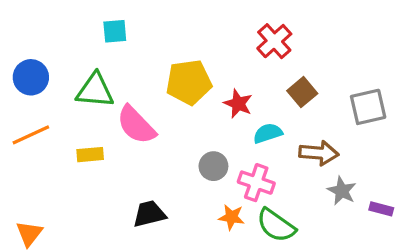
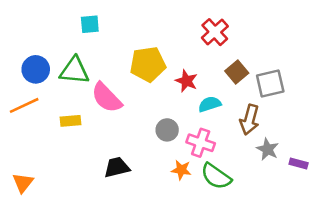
blue circle: (31, 77) -> (36, 69), moved
gray square: (368, 107) -> (270, 84), moved
brown arrow: (319, 153) -> (250, 120), turned 100

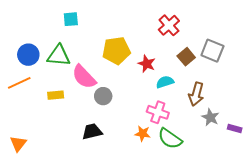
gray square: (270, 84) -> (212, 51), moved, turned 35
gray circle: (167, 130) -> (103, 96), moved

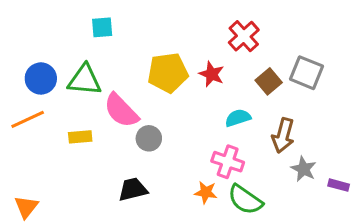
red star: (147, 64) -> (212, 74), moved

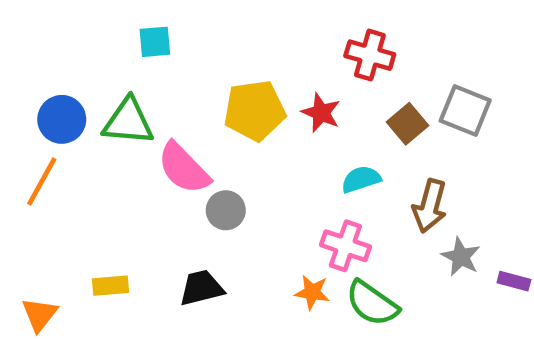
red cross: (244, 36) -> (370, 55), turned -32
orange line: (28, 119) -> (42, 181), turned -36
yellow rectangle: (80, 137) -> (111, 286), moved

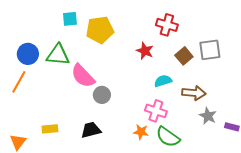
yellow pentagon: (255, 111) -> (100, 30), moved
gray square: (465, 111) -> (210, 50), turned -30
brown arrow: (430, 206) -> (194, 93), turned -100

